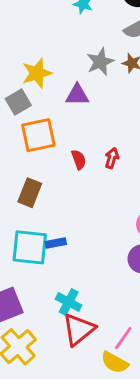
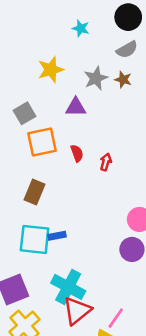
yellow star: (37, 73) -> (51, 70), moved
red semicircle: (79, 160) -> (77, 153), moved
cyan cross: (69, 302) -> (68, 287), size x1.5

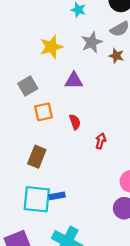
gray star: (96, 78) -> (92, 42), moved
orange square: (42, 142) -> (44, 112), size x0.7
red arrow: (106, 162) -> (101, 141), moved

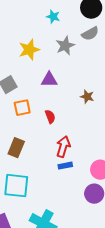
brown star: (116, 56) -> (87, 97), moved
red arrow: (101, 141) -> (63, 147), moved, size x1.5
blue rectangle: (57, 196) -> (65, 166), moved

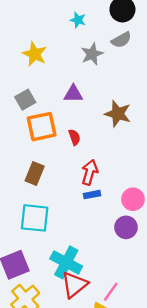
yellow star: (29, 50) -> (35, 54), moved, turned -30
brown star: (87, 97) -> (118, 114), size x1.6
orange square: (22, 108) -> (42, 127), size x1.5

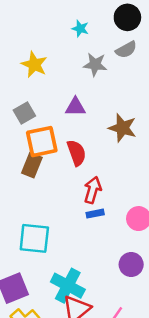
gray star: (92, 54) -> (95, 65), turned 30
red semicircle: (74, 137) -> (76, 153), size x1.5
brown rectangle: (35, 173) -> (32, 165), moved
purple circle: (126, 227) -> (131, 265), moved

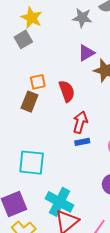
purple triangle: (75, 107) -> (86, 53), moved, turned -30
gray square: (24, 113) -> (23, 39), moved
orange square: (42, 142) -> (38, 82), size x0.6

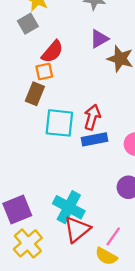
red semicircle: (67, 91) -> (52, 52), moved, turned 60
blue rectangle: (82, 142) -> (95, 139), size x1.5
cyan square: (32, 163) -> (59, 123), moved

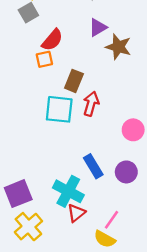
brown rectangle: (35, 94) -> (74, 81), moved
blue rectangle: (95, 139) -> (93, 166), moved, turned 70
red triangle: (77, 229) -> (76, 213), size x0.7

